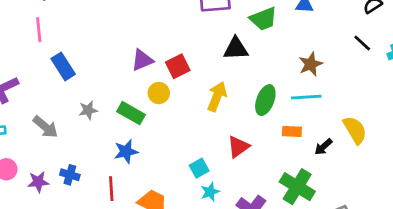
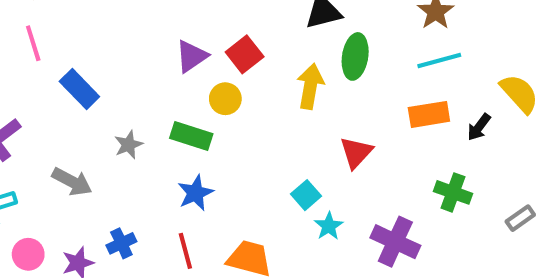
green ellipse: (265, 100) -> (355, 56), moved
orange rectangle: (292, 131) -> (429, 114), size x1.4
blue cross: (70, 175) -> (121, 243), turned -30
green cross: (297, 187) -> (453, 192), size x0.7

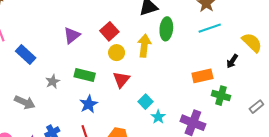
purple triangle: (192, 56) -> (72, 35), moved
yellow circle: (225, 99) -> (117, 53), moved
orange rectangle: (429, 114) -> (202, 76), moved
red triangle: (356, 153) -> (121, 80), moved

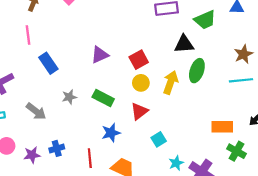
blue star: (89, 104) -> (111, 133), moved
cyan star: (158, 117) -> (176, 163), moved

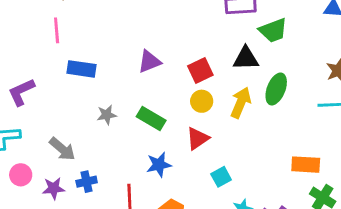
green trapezoid: (205, 20) -> (273, 30), moved
black triangle: (184, 44) -> (246, 58), moved
blue rectangle: (48, 63) -> (81, 69), turned -50
gray arrow: (36, 111) -> (62, 149), moved

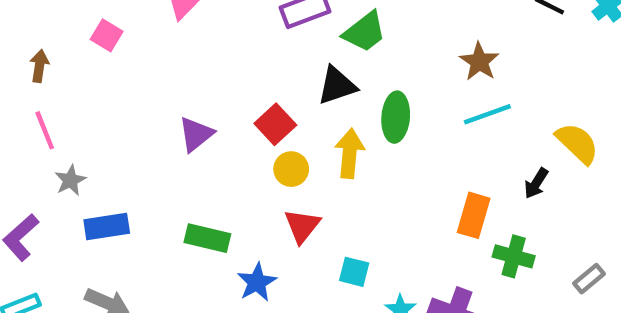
blue rectangle: (81, 69) -> (107, 227), moved
gray star: (107, 115) -> (70, 180), moved
green rectangle: (151, 118) -> (207, 238), moved
orange rectangle: (306, 165) -> (474, 215), turned -60
cyan square: (221, 177) -> (354, 272), turned -30

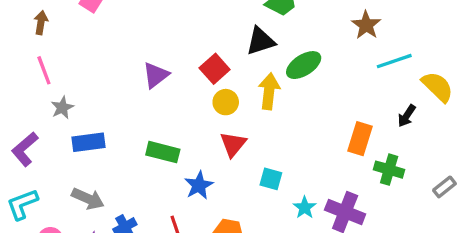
cyan line: (487, 114) -> (394, 61), moved
green ellipse: (396, 117) -> (304, 65), turned 52

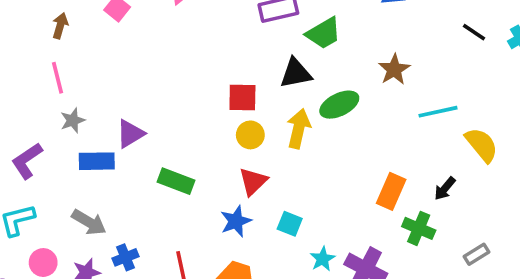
brown star: (366, 25) -> (394, 69), moved
red square: (215, 69) -> (242, 97), turned 36
purple triangle: (156, 75) -> (130, 134), moved
black arrow: (407, 116) -> (445, 189), moved
blue star: (199, 185) -> (236, 221), moved

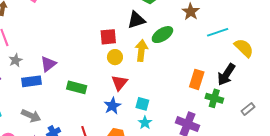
black arrow: (445, 189) -> (226, 74), size x1.6
cyan star: (323, 259) -> (145, 123), moved

